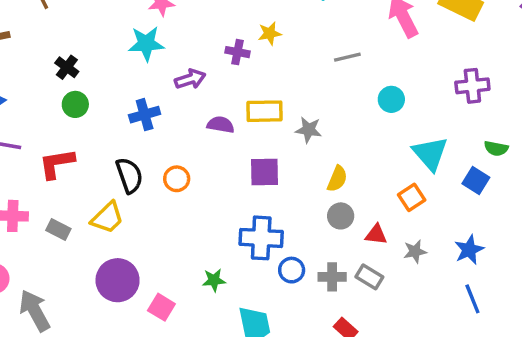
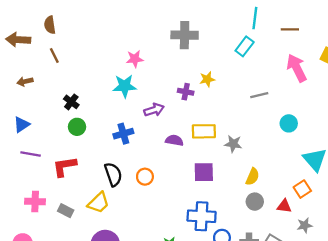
red triangle: (376, 235) -> (284, 206), moved

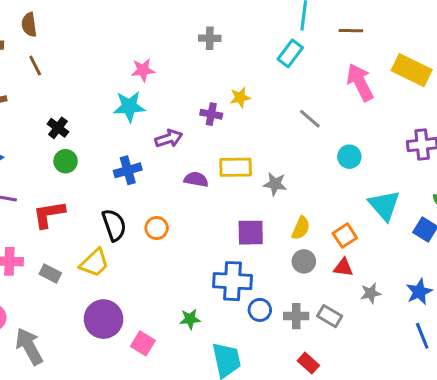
gray cross: (185, 35) -> (210, 38), size x0.6
gray line: (259, 95) -> (310, 119), turned 54
purple square: (204, 172) -> (251, 233), moved
orange square: (302, 189) -> (345, 236), moved

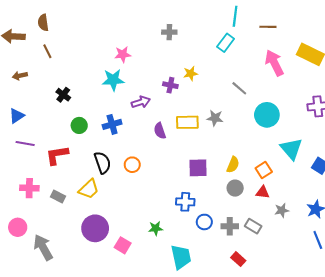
cyan circle: (349, 157) -> (267, 115), size x1.5
green circle: (66, 161) -> (79, 125), moved
purple semicircle: (196, 179) -> (160, 131), turned -119
gray star: (275, 184) -> (215, 118), moved
blue cross: (232, 281) -> (185, 202), size x0.7

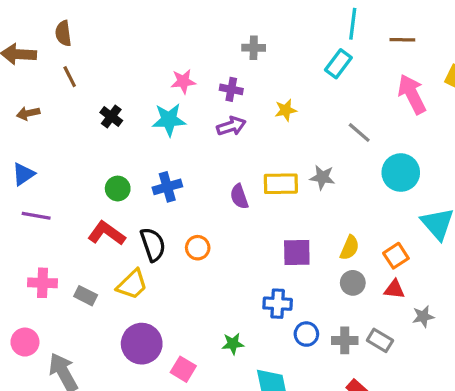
purple cross: (170, 85) -> (231, 89), moved
black cross: (63, 95) -> (111, 117), moved
purple arrow: (141, 102) -> (231, 126), moved
red L-shape: (57, 155) -> (107, 233), moved, turned 45

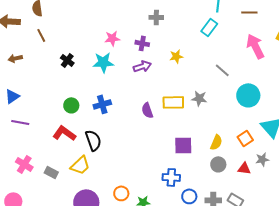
orange circle: (198, 248) -> (121, 193), moved
orange square: (396, 256) -> (245, 138), moved
pink cross: (43, 283) -> (24, 164), turned 30
gray star: (423, 316) -> (262, 159), moved

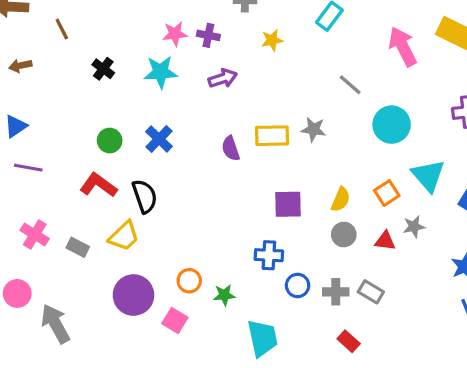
purple cross: (142, 43) -> (208, 35), moved
yellow star: (176, 56) -> (272, 40), moved
blue cross: (102, 104) -> (159, 139), turned -30

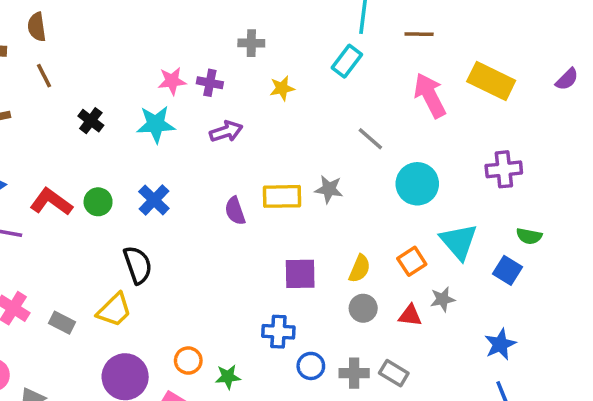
red L-shape: (98, 185) -> (51, 202), moved

